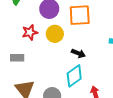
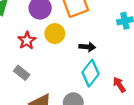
gray rectangle: (17, 58) -> (22, 73), turned 56

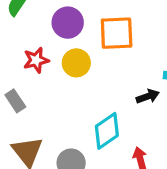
black arrow: (87, 47) -> (148, 96), moved, turned -42

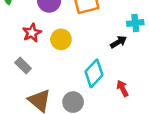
yellow circle: (76, 63) -> (61, 39), moved

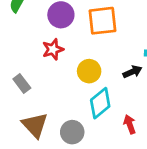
red star: (32, 33) -> (53, 49), moved
yellow circle: (61, 39) -> (89, 71), moved

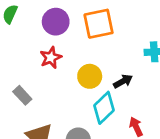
black arrow: (132, 72) -> (123, 81), moved

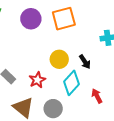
red star: (51, 58) -> (37, 80), moved
black arrow: (123, 81) -> (85, 62), turned 88

